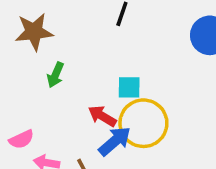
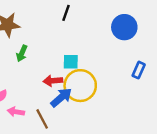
red arrow: (102, 116) -> (53, 81), turned -36

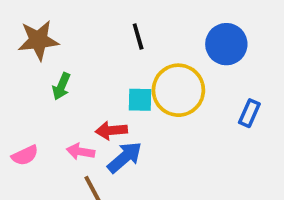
black line: (66, 13) -> (138, 36), moved, turned -35
yellow circle: (80, 86) -> (178, 90), moved
pink arrow: (16, 112) -> (81, 152), moved

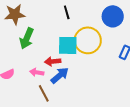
green arrow: (61, 86) -> (27, 38), size x1.5
cyan square: (140, 100) -> (68, 45), size x1.5

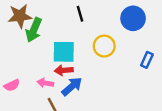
green arrow: (27, 38) -> (34, 30), moved
yellow circle: (88, 40) -> (104, 46), size x0.7
cyan square: (68, 45) -> (64, 52), moved

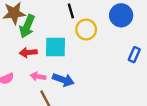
yellow circle: (104, 46) -> (86, 30), moved
red arrow: (64, 70) -> (28, 52), moved
blue arrow: (72, 86) -> (63, 80), turned 60

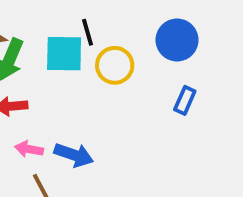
cyan square: (56, 47) -> (64, 54), moved
blue rectangle: (134, 55) -> (185, 100), moved

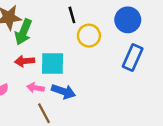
cyan square: (64, 54) -> (53, 64), moved
blue rectangle: (185, 100) -> (133, 57), size x1.5

